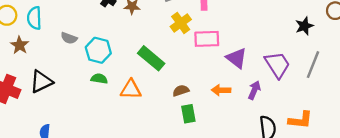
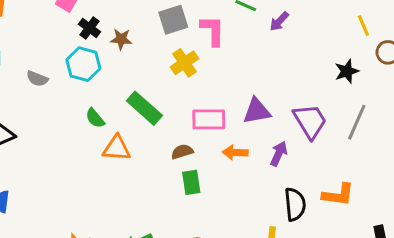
pink rectangle: (207, 39) -> (209, 119), moved
cyan hexagon: (98, 50) -> (83, 64), moved
purple triangle: (237, 58) -> (257, 111), turned -50
green semicircle: (99, 79) -> (95, 118), moved, turned -140

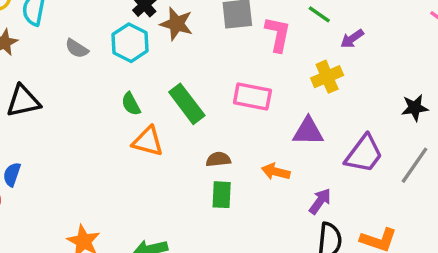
brown star: (121, 39) -> (177, 24), size x1.4
yellow cross: (184, 63) -> (327, 77), moved
pink rectangle: (209, 119) -> (252, 97), moved
purple trapezoid: (310, 121) -> (364, 154), turned 57
purple arrow: (279, 154) -> (320, 201), moved

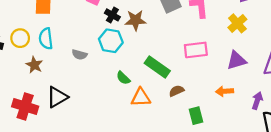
brown semicircle: (218, 159) -> (177, 91), moved

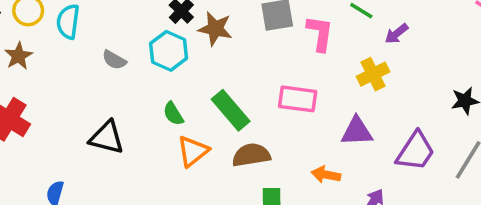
brown star: (34, 65) -> (18, 56), moved
brown semicircle: (177, 91) -> (251, 155), size x1.5
black triangle: (57, 97) -> (107, 138), moved, turned 30
orange triangle: (141, 97) -> (193, 151), turned -50

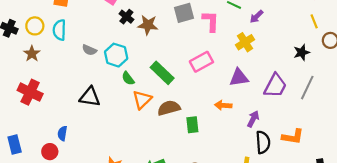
cyan hexagon: (169, 51) -> (116, 55), moved
pink rectangle: (298, 99) -> (201, 62), turned -30
brown semicircle: (251, 155) -> (169, 108), moved

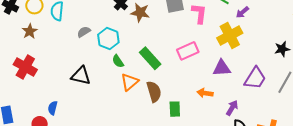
yellow cross: (245, 42) -> (230, 36), size x1.4
gray semicircle: (89, 50) -> (84, 32), turned 120
brown semicircle: (169, 108) -> (154, 92), turned 85

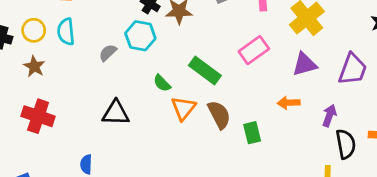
cyan hexagon: (108, 38) -> (140, 36), moved

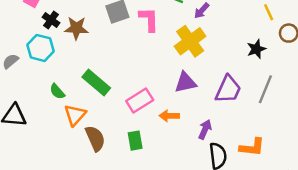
pink rectangle: (254, 50) -> (140, 101), moved
brown semicircle: (219, 115) -> (95, 138), moved

